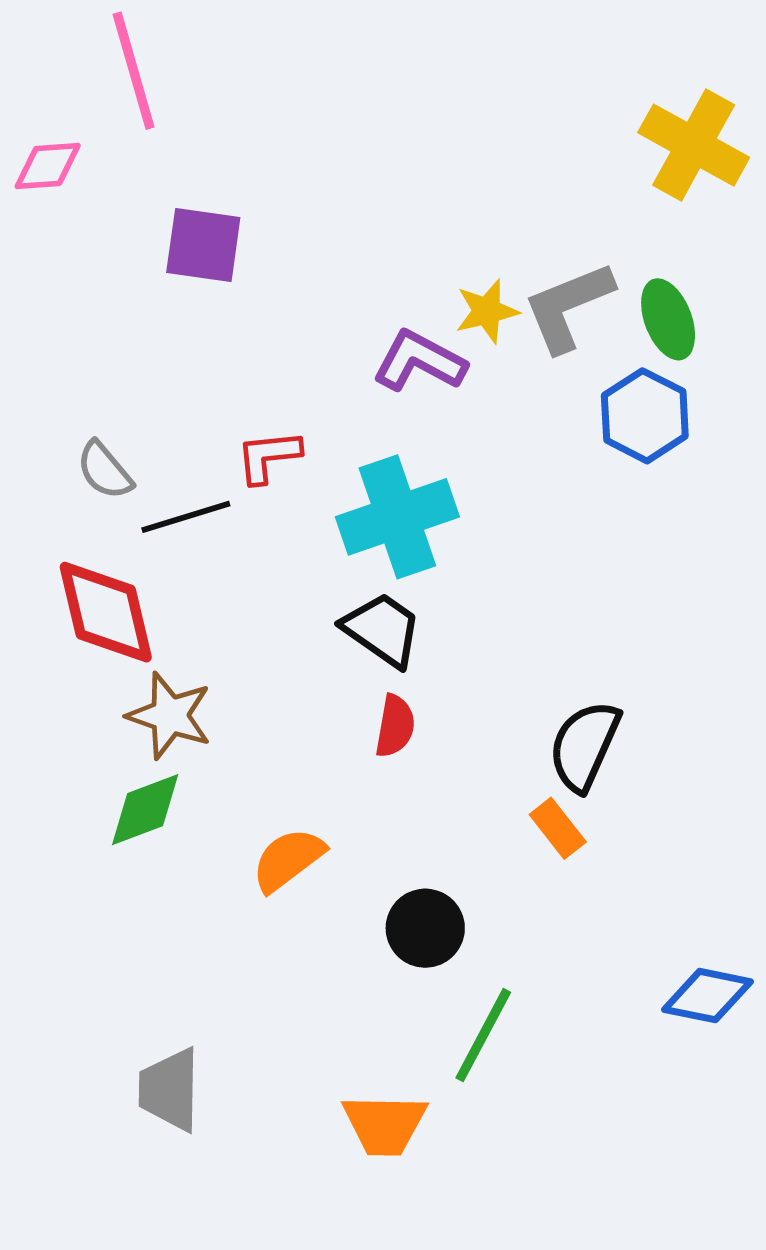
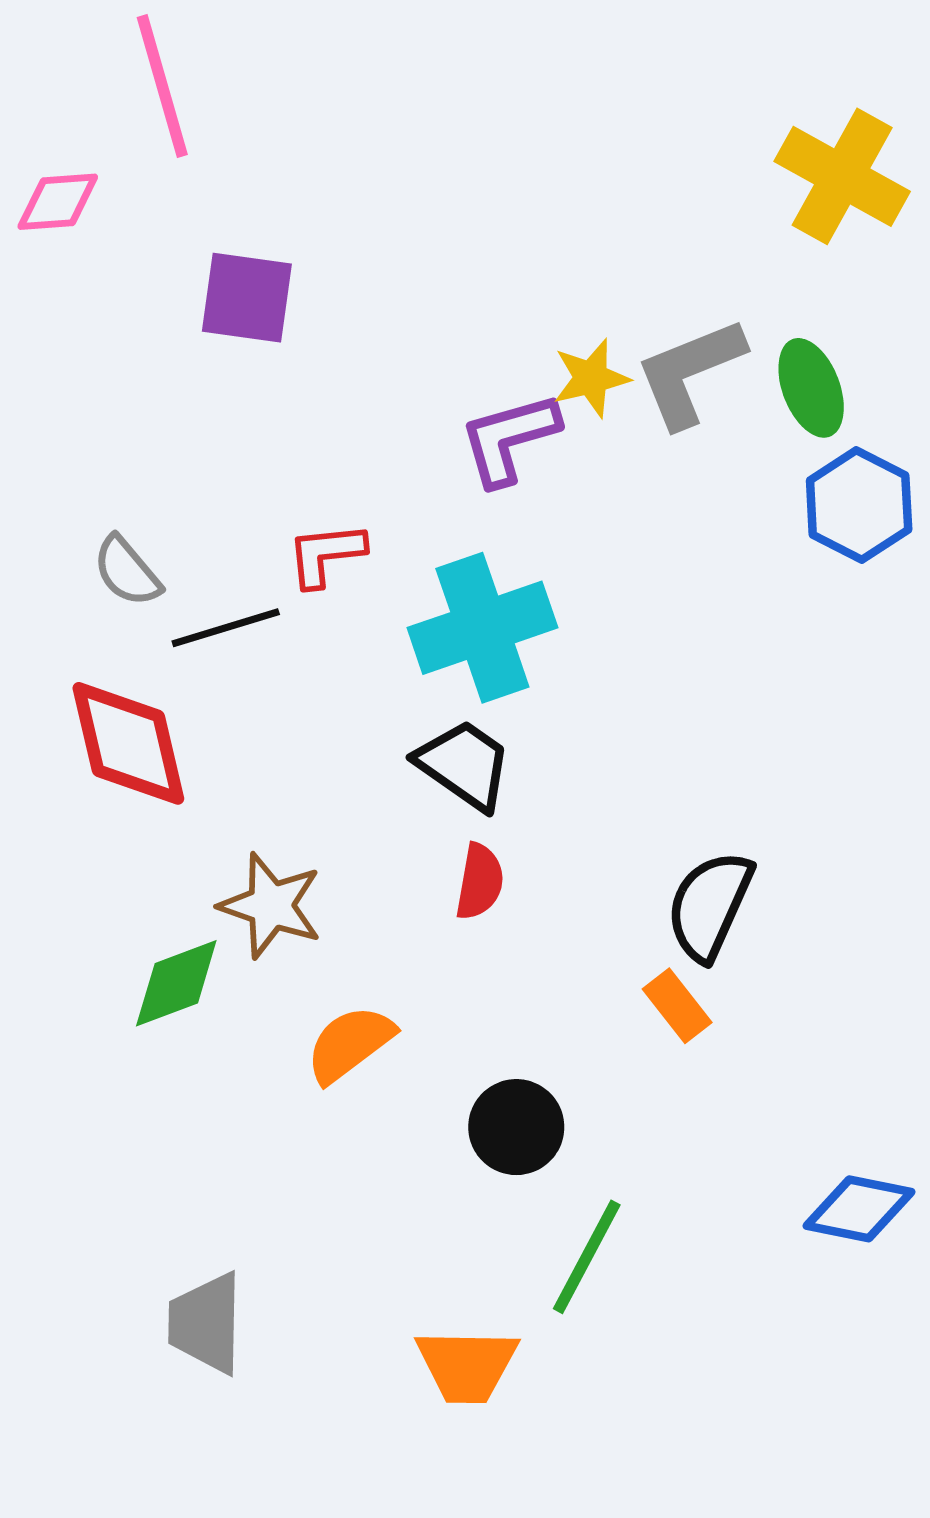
purple L-shape: (419, 361) -> (509, 439), turned -44
blue hexagon: (645, 416) -> (859, 505), moved
brown star: (170, 716) -> (271, 906), moved

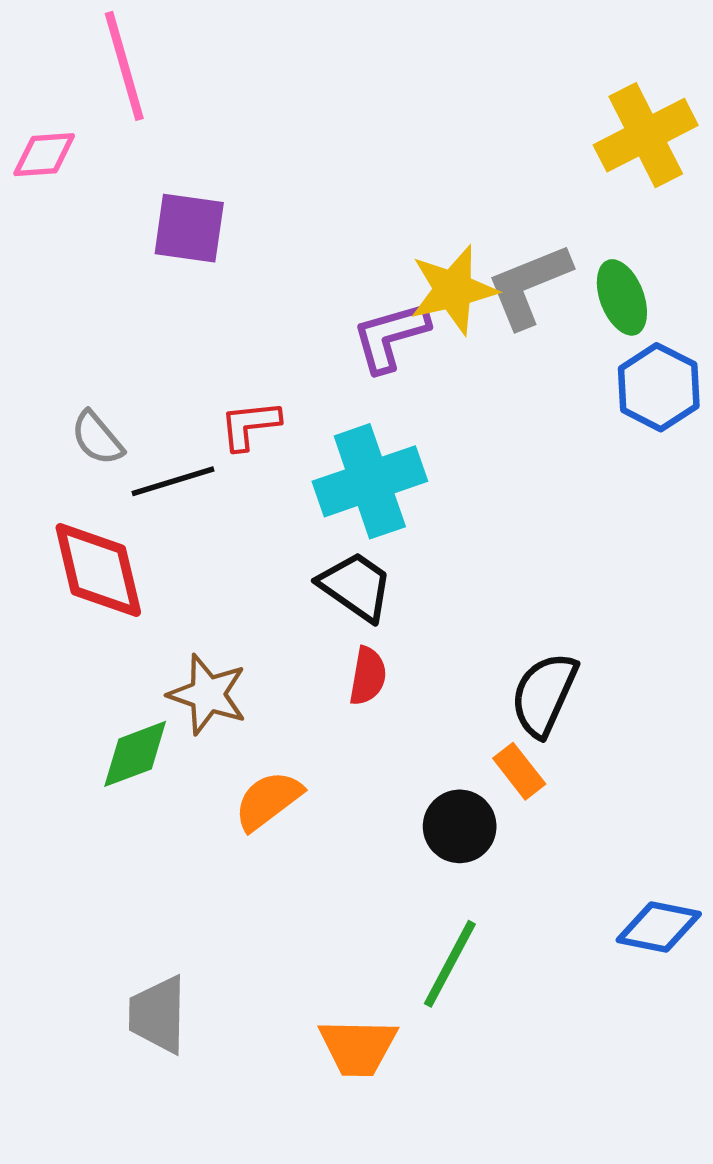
yellow cross: (842, 176) -> (646, 135), turned 34
yellow star: (591, 378) -> (453, 290), size x1.5
black circle: (516, 1127) -> (460, 826), moved

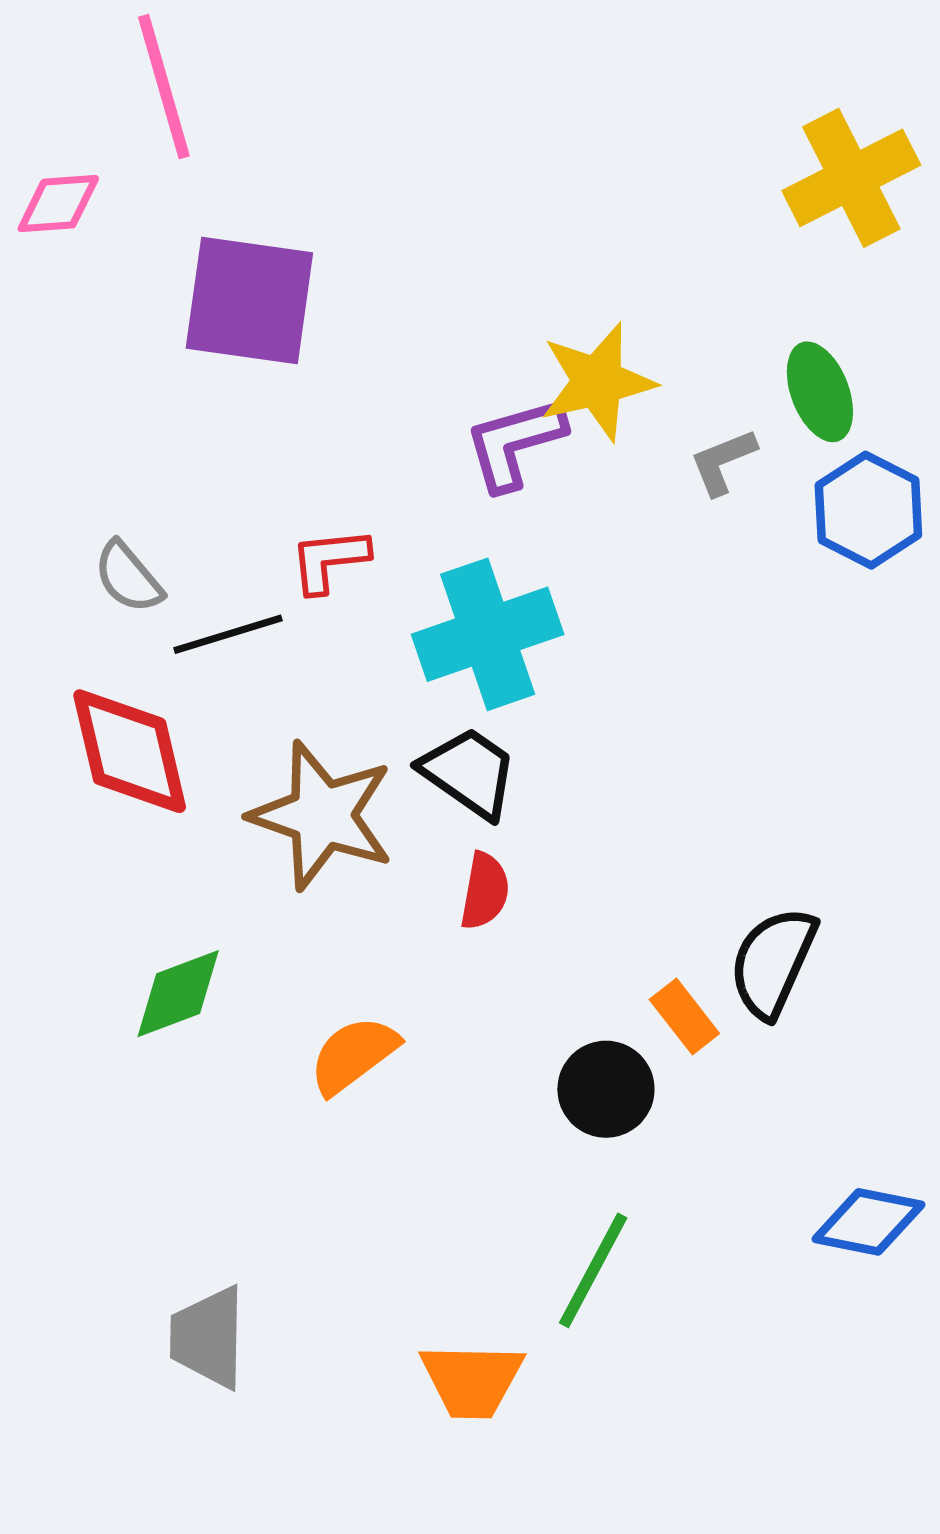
purple square: (189, 228) -> (249, 301), size x1.4
gray L-shape: (529, 286) -> (723, 462), moved, size x0.6
brown star: (208, 694) -> (322, 815), moved, size x1.4
black semicircle: (544, 694) -> (773, 962), moved

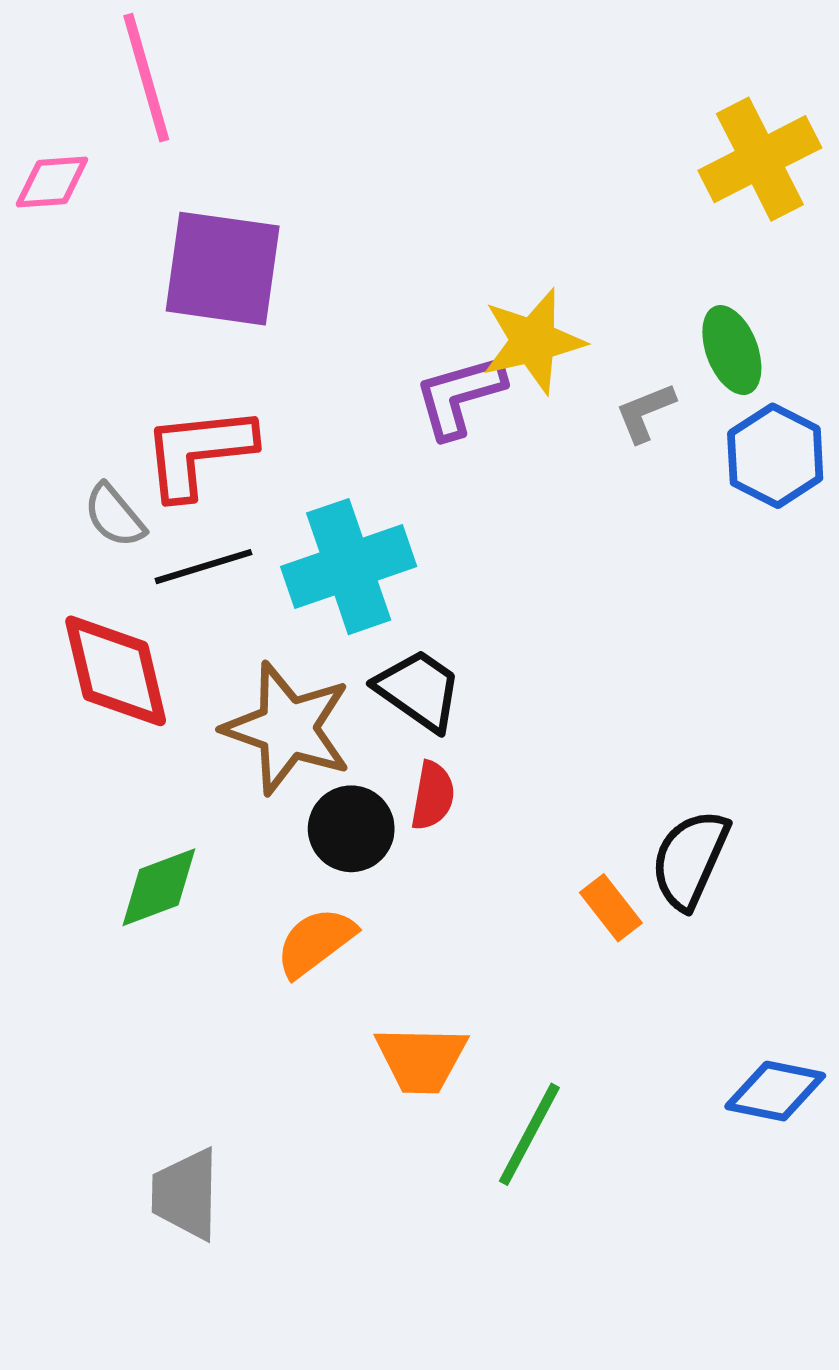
red L-shape: (329, 560) -> (198, 452), moved, size x1.6
cyan cross: (488, 634) -> (349, 567), moved
black circle: (606, 1089) -> (351, 829), moved
orange trapezoid: (472, 1380) -> (421, 1059), moved

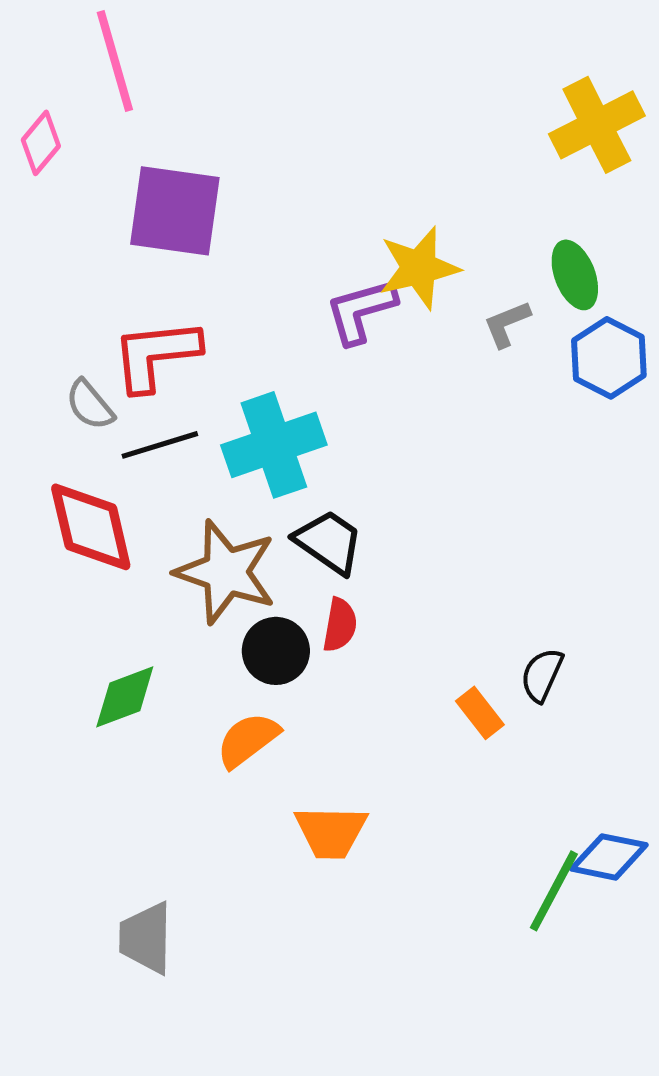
pink diamond: (52, 182) -> (41, 143), turned -46
black semicircle: (690, 859) -> (542, 675), size x0.7
green line: (529, 1134) -> (554, 891), moved

